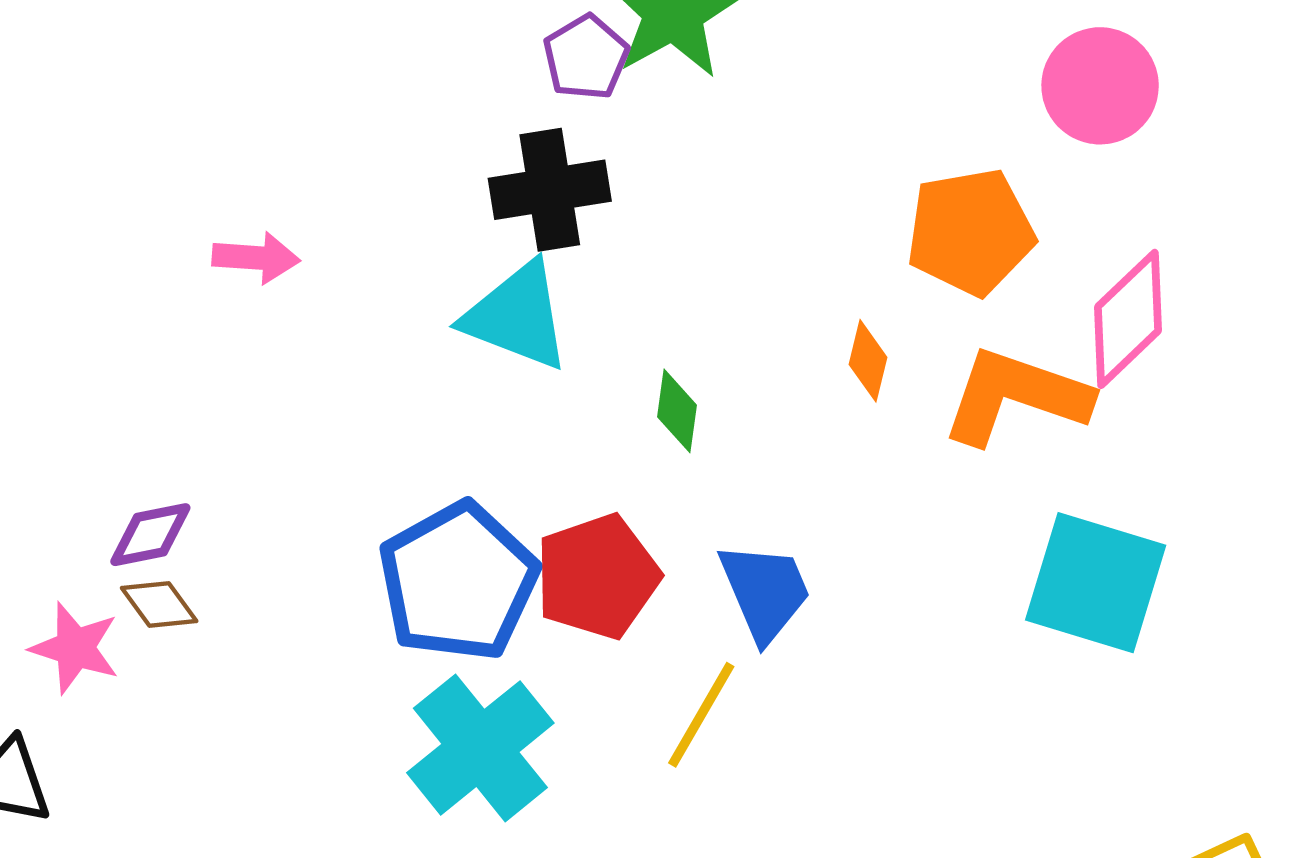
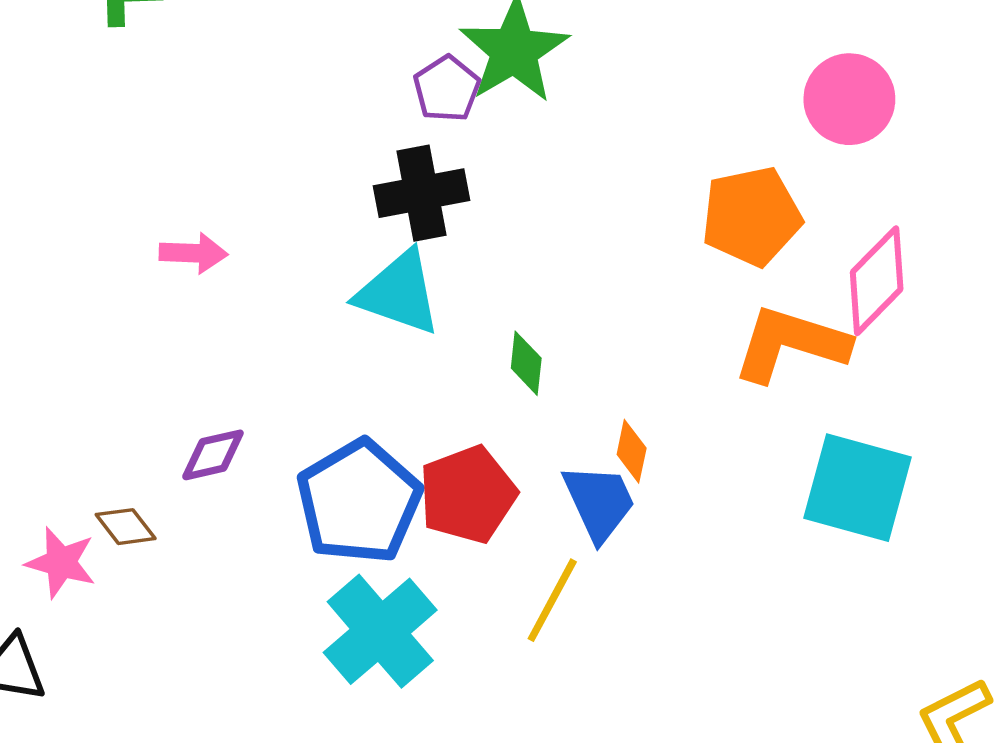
orange diamond: (868, 361) -> (632, 451), moved
purple diamond: (150, 535) -> (213, 455), moved

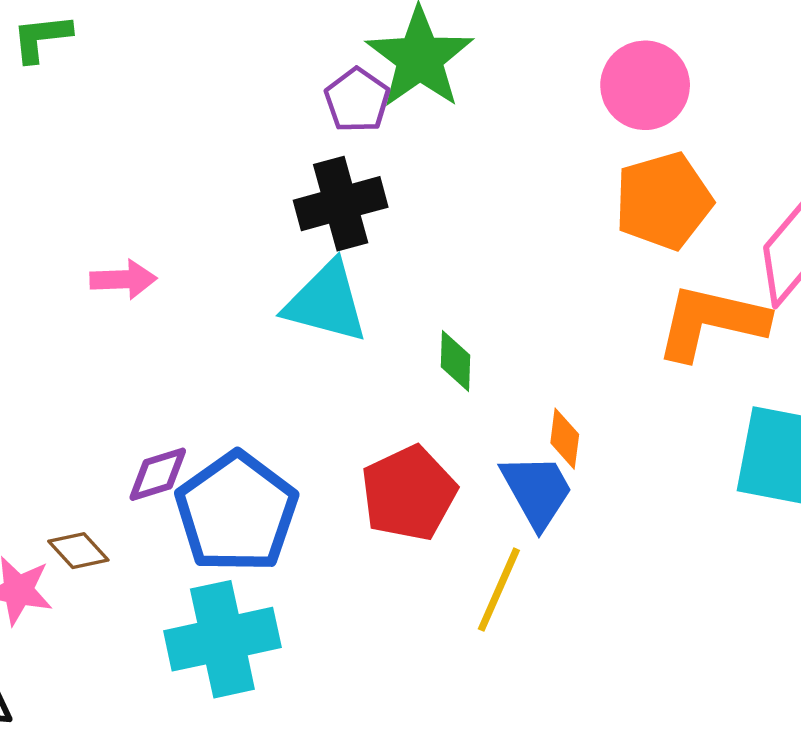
pink circle: (849, 99) -> (645, 85), moved
blue pentagon: (359, 502) -> (237, 512), moved
cyan cross: (380, 631) -> (222, 639), moved, turned 33

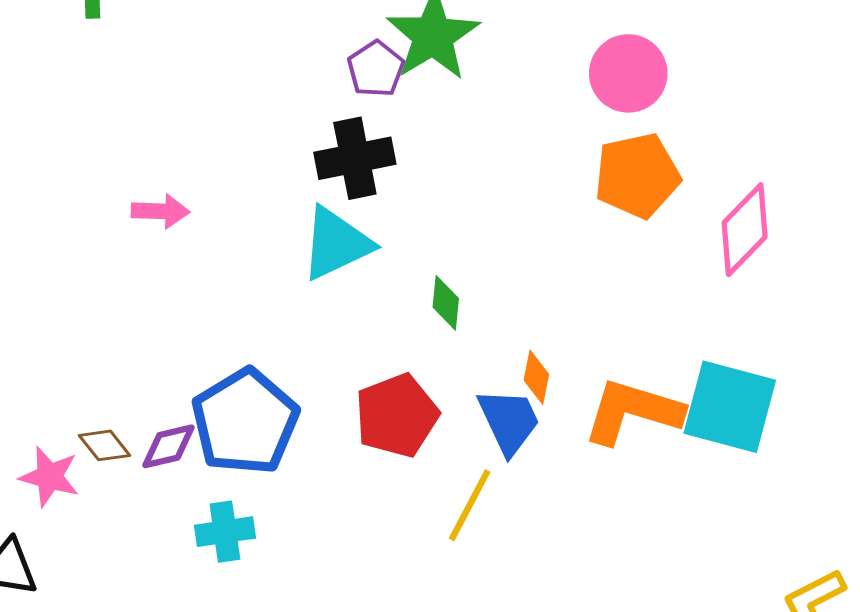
cyan triangle: (326, 302) -> (336, 244), turned -44
orange L-shape: (711, 322) -> (633, 412), moved
purple diamond: (158, 474) -> (168, 446), moved
cyan cross: (222, 639) -> (225, 532), size x0.6

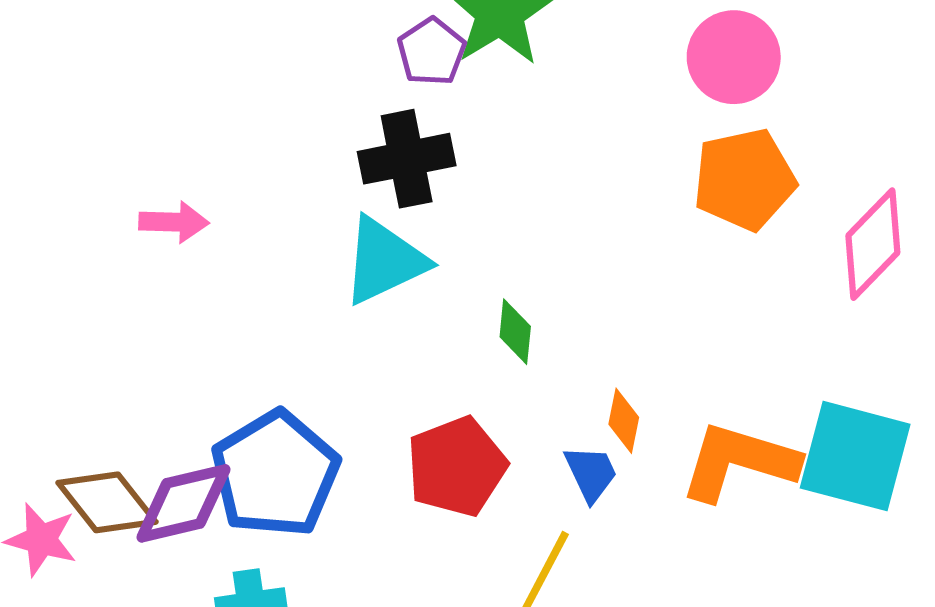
blue trapezoid: (509, 421) -> (591, 473), size x0.7
brown diamond: (105, 445) -> (107, 502), size x1.6
purple diamond: (168, 446) -> (183, 503), size x1.5

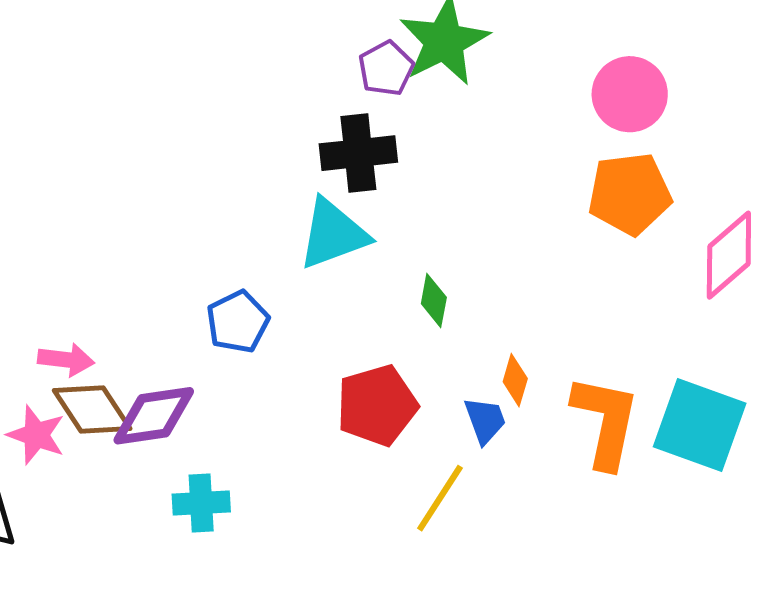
pink arrow: (174, 222) -> (66, 360), moved
orange L-shape: (739, 462) -> (606, 421), turned 80
blue pentagon: (275, 474) -> (238, 322), moved, size x0.6

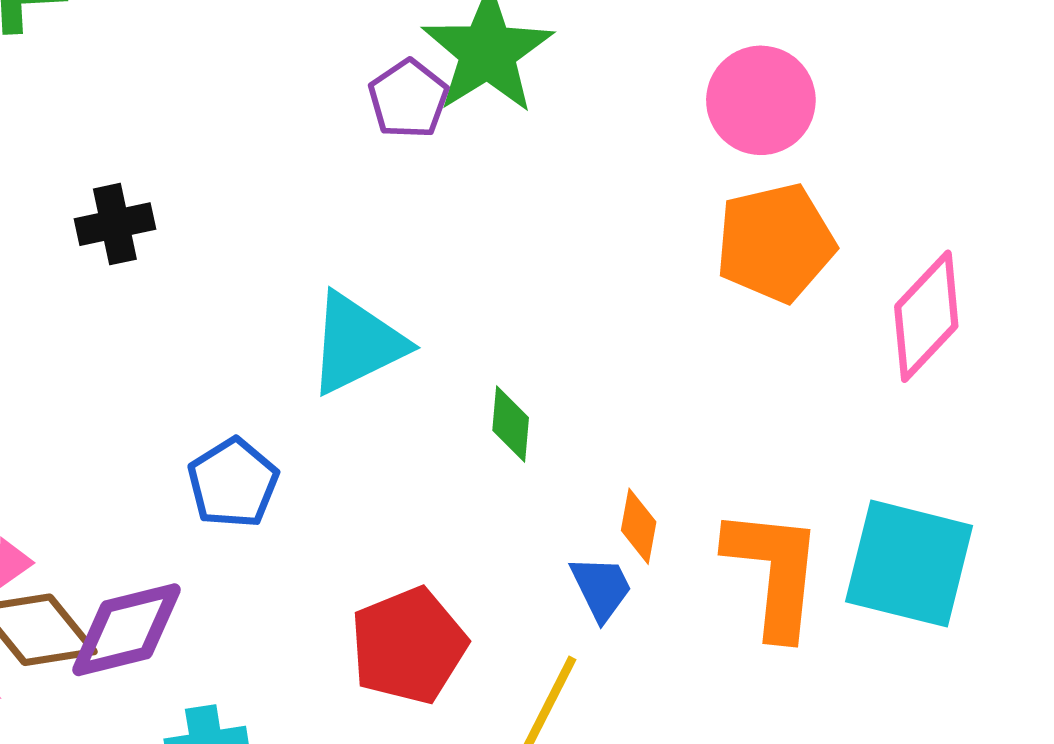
black cross: (358, 153) -> (115, 224), moved, size x0.7
red pentagon: (377, 405) -> (408, 646), moved

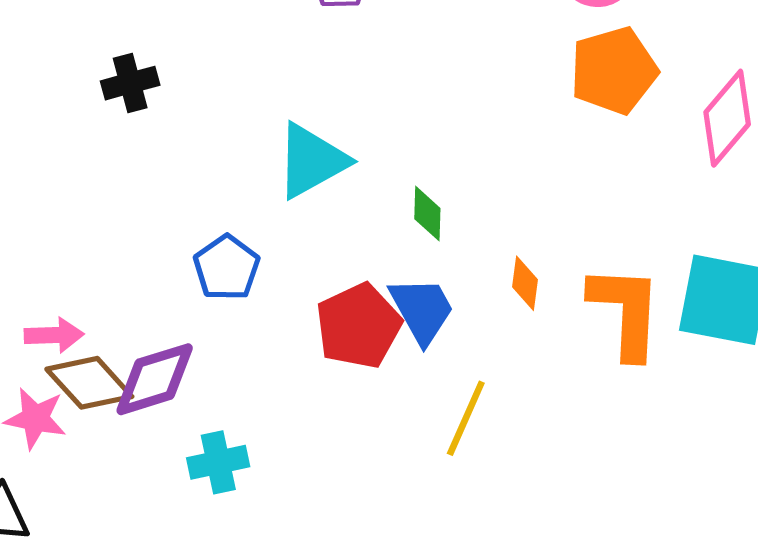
blue trapezoid: (601, 588) -> (422, 310), moved, size x1.4
red pentagon: (408, 646) -> (359, 326), moved

